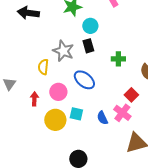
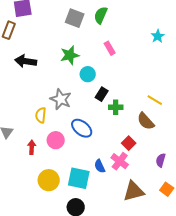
black rectangle: (88, 46) -> (102, 94), moved, turned 48
cyan square: (76, 114) -> (79, 178), moved, size x1.6
yellow circle: (55, 120) -> (49, 180), moved

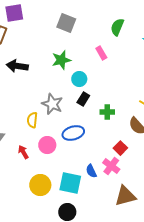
green semicircle: (101, 15) -> (117, 27), moved
black rectangle: (102, 94) -> (83, 99), moved
blue ellipse: (82, 128) -> (73, 133), turned -55
red arrow: (32, 147) -> (23, 152), turned -32

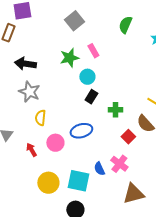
gray square: (66, 23) -> (74, 21), turned 30
pink rectangle: (101, 53) -> (93, 51), moved
gray star: (52, 104) -> (29, 92), moved
red square: (120, 148) -> (128, 137), moved

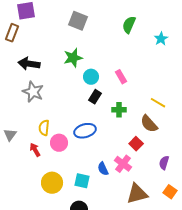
gray square: (74, 21) -> (78, 21), turned -30
pink rectangle: (93, 51) -> (121, 77), moved
yellow semicircle: (40, 118) -> (44, 128), moved
red square: (128, 137) -> (136, 144), moved
cyan square: (78, 181) -> (82, 181), size x0.7

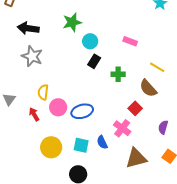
pink rectangle: (121, 77) -> (130, 41), moved, turned -40
blue ellipse: (85, 131) -> (82, 111), moved
blue semicircle: (103, 169) -> (102, 142), moved

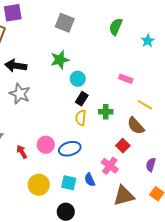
pink rectangle: (130, 41) -> (126, 79), moved
yellow semicircle: (43, 92) -> (81, 118), moved

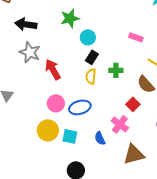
red arrow: (22, 152) -> (53, 69), moved, size x1.5
cyan square: (69, 183) -> (70, 136), moved
yellow circle: (39, 185) -> (48, 130), moved

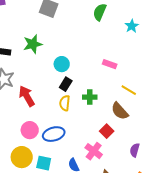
green star: (70, 18) -> (33, 44), moved

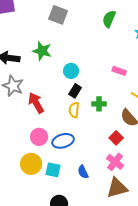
green star: (33, 44) -> (42, 51), turned 30
pink cross: (94, 151) -> (115, 162), moved

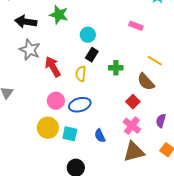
pink rectangle: (119, 71) -> (136, 26), moved
yellow semicircle: (74, 110) -> (81, 74), moved

